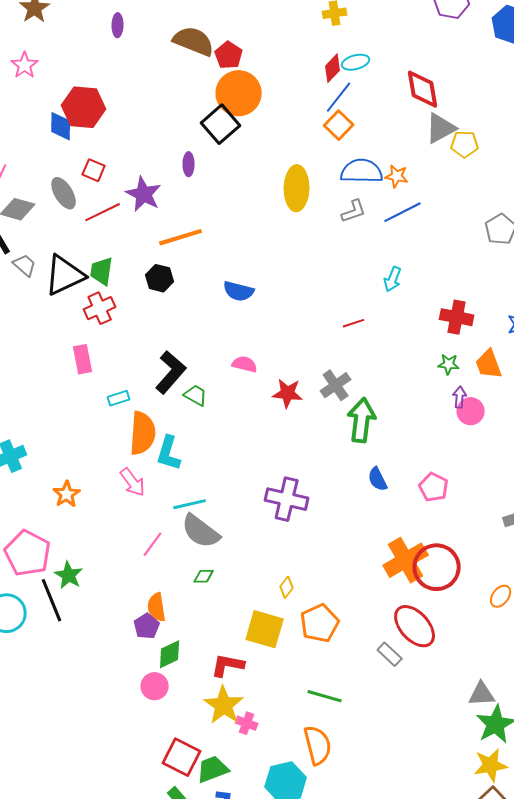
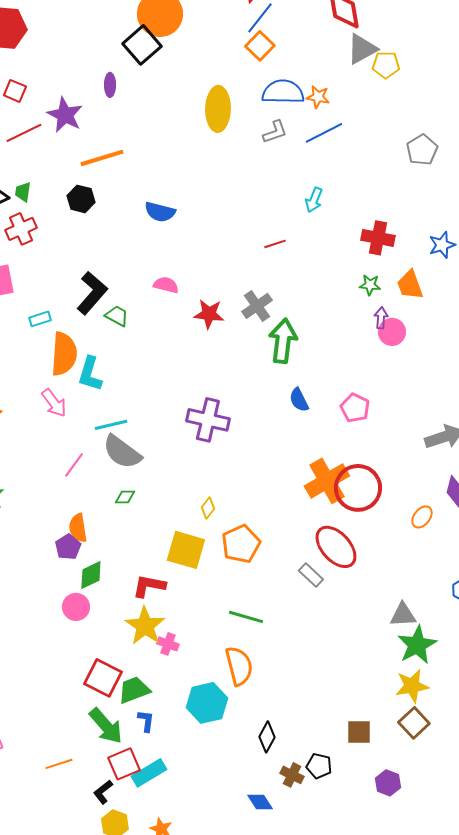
green trapezoid: (102, 271) -> (23, 192), size x0.7

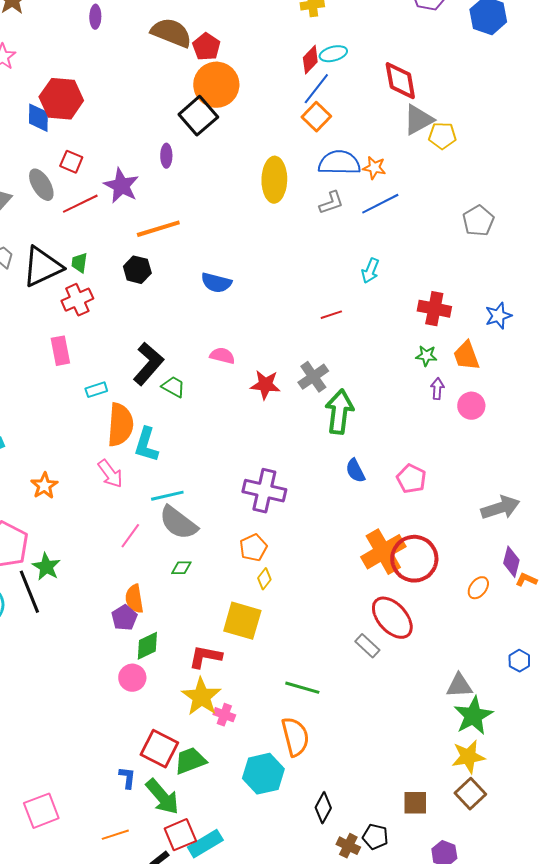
pink circle: (392, 332) -> (471, 406), moved
orange pentagon: (241, 544) -> (253, 548), moved, size x0.7
blue L-shape: (146, 721) -> (127, 778), moved

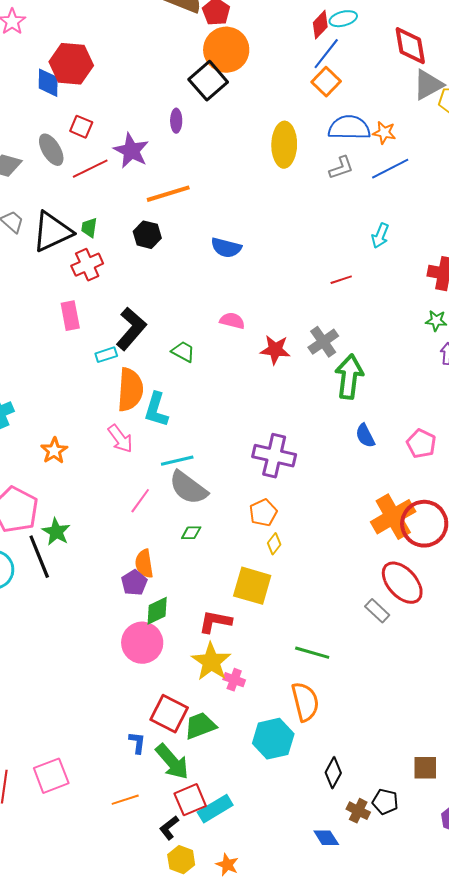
black L-shape: (148, 364) -> (131, 329), moved
pink circle: (132, 678) -> (142, 643), size x1.5

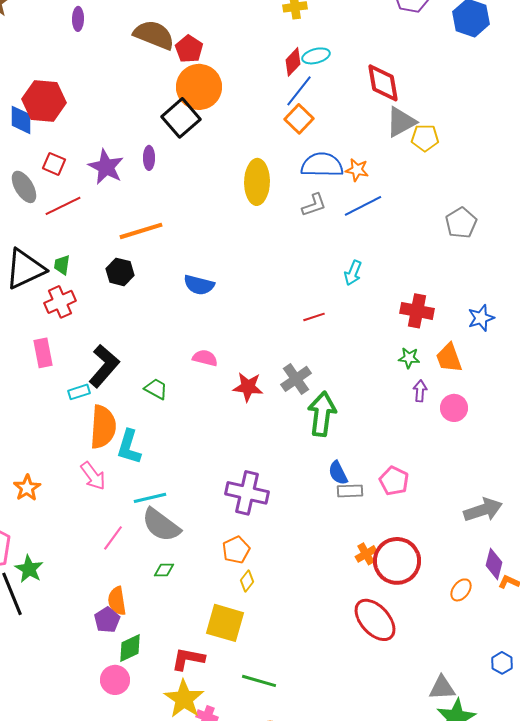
purple star: (131, 151) -> (106, 167), moved
orange cross: (393, 517) -> (366, 554), size x0.5
gray rectangle: (377, 611) -> (350, 491), moved, turned -45
pink circle: (142, 643) -> (115, 680), size x0.7
green line: (312, 653) -> (259, 681), moved

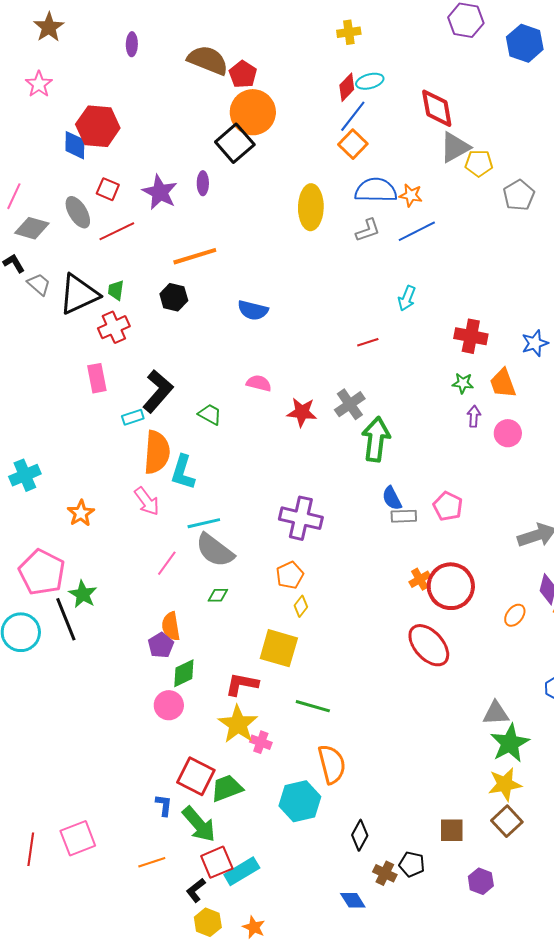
gray pentagon: (461, 223) -> (519, 195), moved

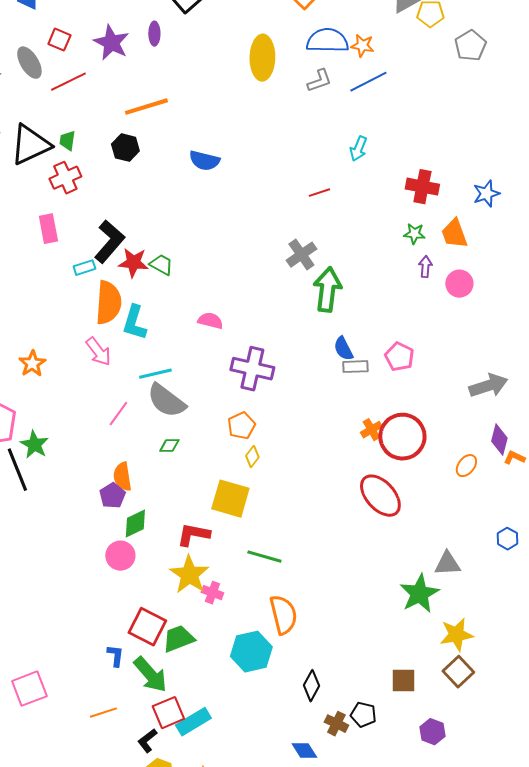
pink semicircle: (259, 383) -> (210, 321), moved
red star: (302, 412) -> (133, 263), moved
green star: (510, 743) -> (419, 594), moved

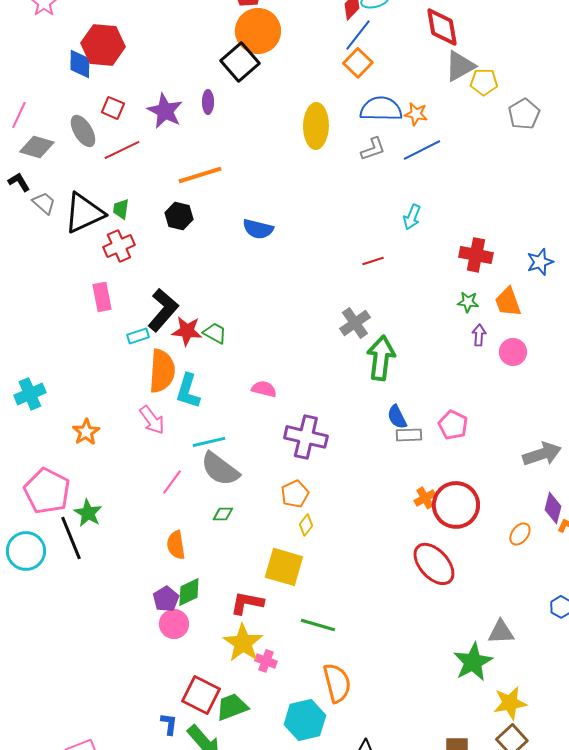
purple pentagon: (112, 496) -> (166, 599), moved

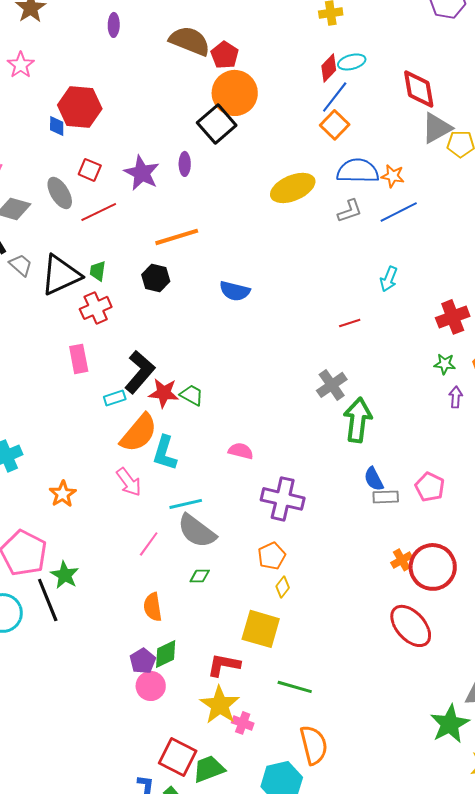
blue diamond: (80, 64) -> (57, 126), size x0.7
yellow ellipse: (316, 126) -> (293, 188), turned 66
red cross: (476, 255) -> (453, 317), turned -32
orange semicircle: (162, 371) -> (139, 433), turned 36

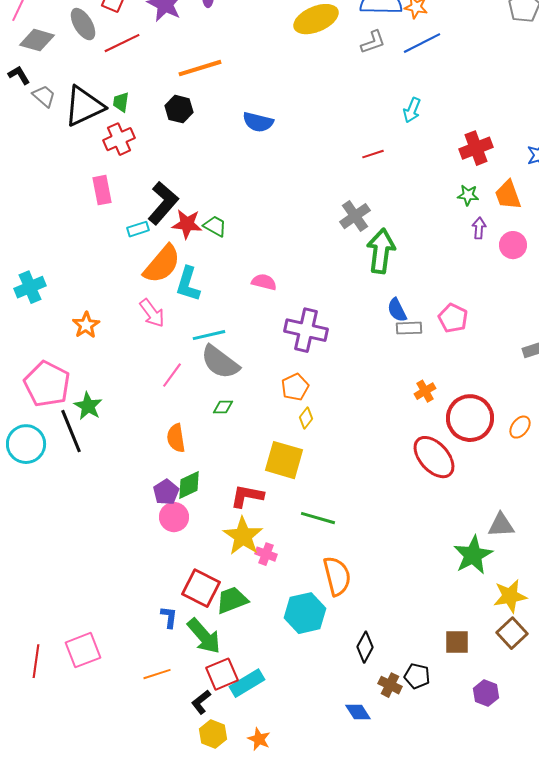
red circle: (433, 567) -> (470, 418), moved

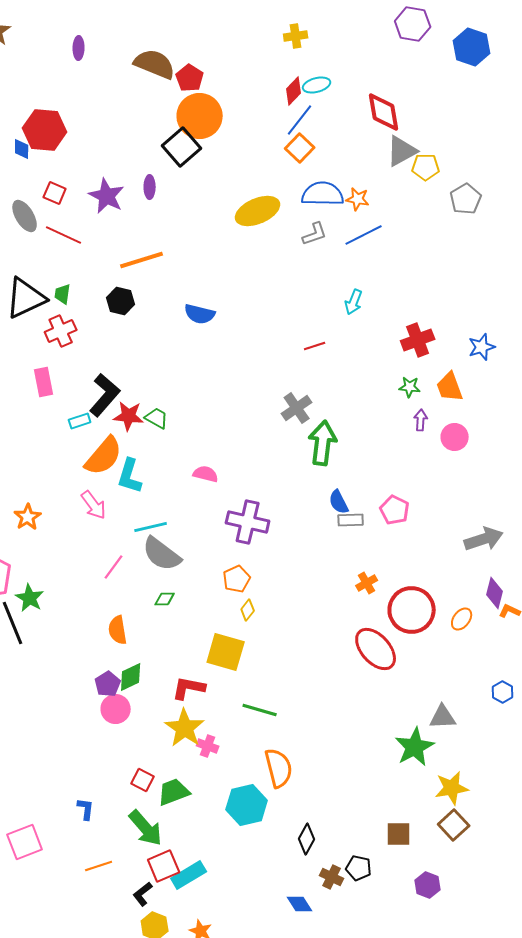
red line: (122, 43) -> (64, 235), turned 51
red square: (201, 588) -> (143, 780), size x0.6
blue L-shape: (169, 617) -> (86, 809), moved

